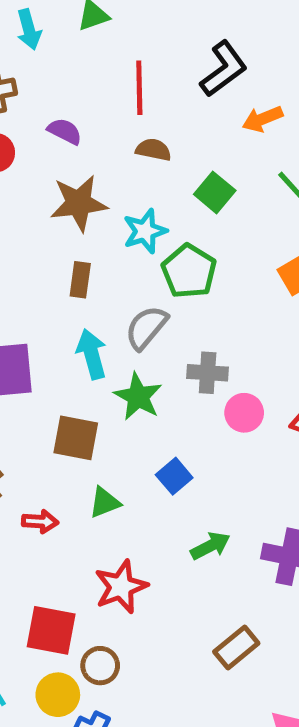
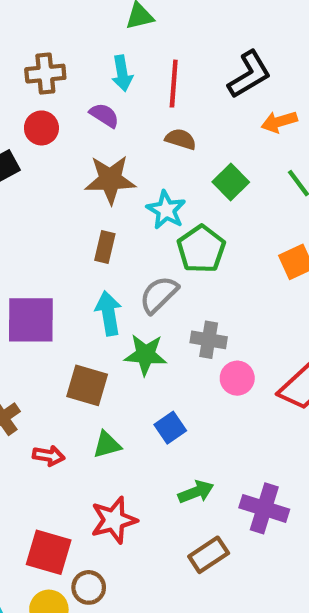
cyan arrow: (29, 29) -> (122, 73), moved
cyan star: (145, 231) -> (166, 210), turned -30
green star: (138, 397) -> (145, 355), turned -30
brown rectangle: (236, 647) -> (209, 555), moved

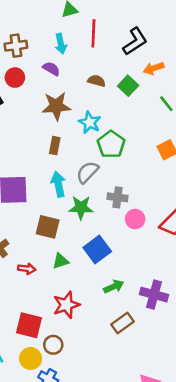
red line: (174, 84) -> (93, 33), moved
green square: (231, 182) -> (128, 86), moved
blue square: (170, 428) -> (97, 250), size x1.5

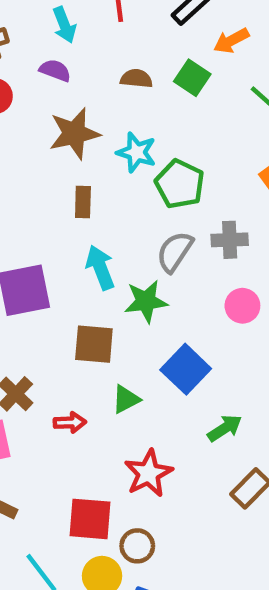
gray semicircle: (87, 172) -> (175, 252), moved
gray cross: (118, 197) -> (230, 240), moved

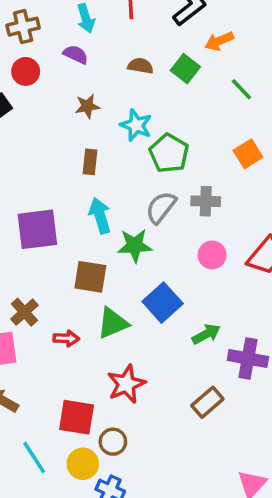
brown star: (74, 133) -> (87, 106), size x0.6
green triangle: (126, 399) -> (113, 323), size x1.4
green arrow: (225, 428) -> (206, 334), moved

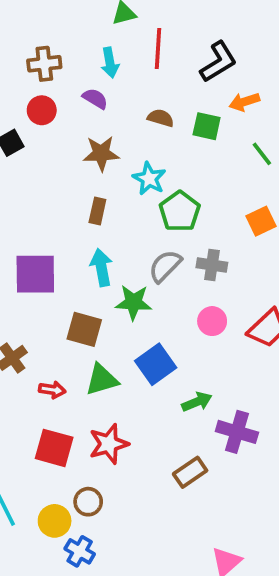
green square: (185, 69) -> (207, 126), turned -32
brown star: (87, 106) -> (101, 153), size x1.4
red square: (77, 417) -> (54, 448), moved

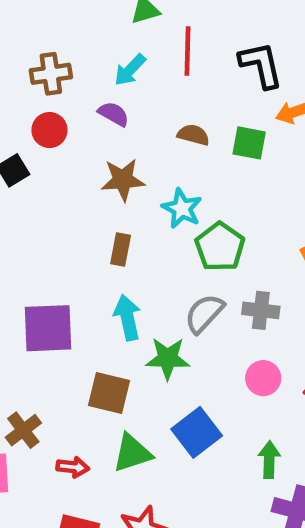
black L-shape: (218, 62) -> (261, 65), turned -69
cyan arrow: (110, 63) -> (130, 70), turned 56
green arrow: (197, 402) -> (269, 460), moved, turned -64

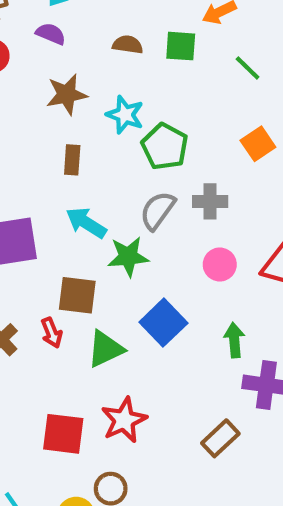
cyan arrow: (127, 318) -> (86, 223), turned -39
red arrow: (73, 467) -> (52, 333), moved, turned 68

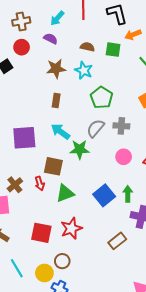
cyan star: (125, 115) -> (84, 70), moved
blue square: (163, 323) -> (104, 195), moved

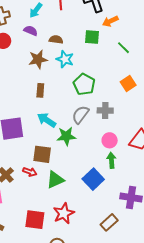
brown semicircle: (87, 47) -> (56, 40), moved
red arrow: (40, 183) -> (30, 172), turned -48
green arrow: (128, 194) -> (111, 160), moved

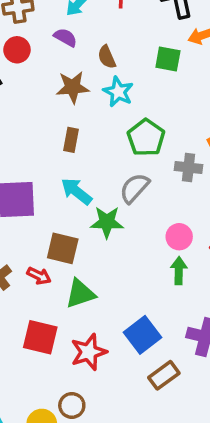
brown semicircle: (56, 40) -> (107, 57), turned -128
gray cross: (105, 110) -> (189, 168), moved
blue square: (93, 179) -> (143, 335), moved
red square: (35, 220) -> (40, 337), moved

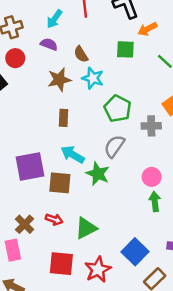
green star: (107, 222) -> (98, 174), turned 30
brown square: (63, 248) -> (60, 183), moved

